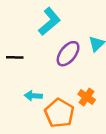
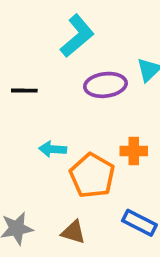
purple ellipse: (68, 54) -> (105, 85), turned 45
orange cross: (87, 97) -> (134, 151), turned -35

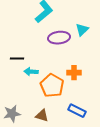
black line: (24, 91) -> (17, 59), moved

